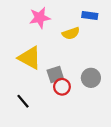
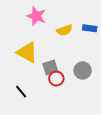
blue rectangle: (90, 16) -> (90, 28), moved
pink star: (40, 18) -> (36, 16), turned 30

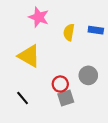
yellow semicircle: (64, 30) -> (69, 32), turned 119
gray square: (50, 67) -> (66, 98), moved

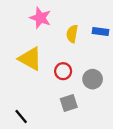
red circle: (60, 84) -> (63, 71), moved
black line: (23, 98) -> (21, 117), moved

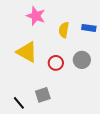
gray circle: (93, 79) -> (82, 60), moved
gray square: (69, 103) -> (43, 95), moved

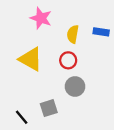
gray circle: (82, 60) -> (75, 86), moved
red circle: (56, 63) -> (68, 60), moved

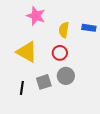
gray square: (49, 108) -> (44, 82), moved
black line: (22, 117) -> (22, 88), moved, turned 48

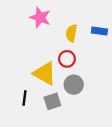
yellow triangle: (27, 52) -> (45, 73), moved
gray square: (44, 82) -> (52, 101), moved

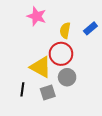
blue rectangle: (99, 31) -> (90, 28), turned -48
red circle: (67, 59) -> (61, 54), size x1.5

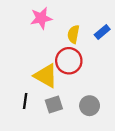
pink star: (37, 16) -> (41, 18), turned -30
gray circle: (67, 77) -> (90, 106), moved

